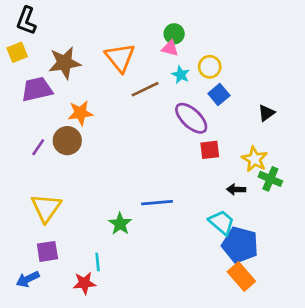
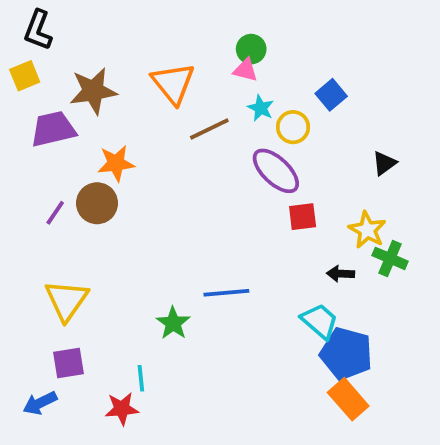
yellow circle: (210, 67) -> (293, 127), moved
blue square: (219, 94) -> (331, 95), moved

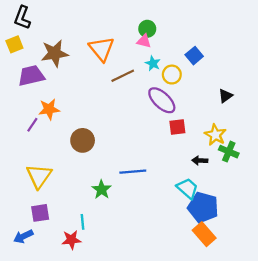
orange star: (116, 163) -> (49, 109), moved
brown circle: (97, 203) -> (83, 140), moved

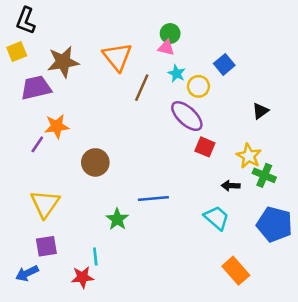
brown line: (123, 76) -> (142, 88), turned -40
red square: (177, 127) -> (205, 147), turned 30
blue pentagon: (203, 207) -> (275, 224), moved

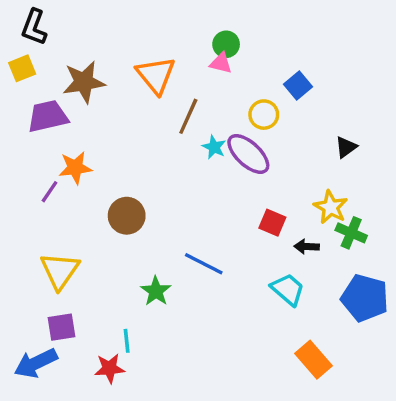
cyan star: (177, 73) -> (214, 147), moved
red square: (205, 147) -> (272, 223), moved
blue line: (153, 199) -> (204, 264), turned 32
blue arrow: (27, 273) -> (36, 363), size x1.4

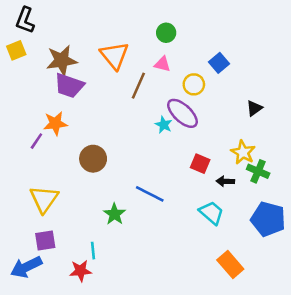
pink triangle: (221, 63) -> (162, 64), moved
purple trapezoid: (48, 116) -> (69, 86), moved, turned -148
cyan star: (214, 147) -> (164, 125), moved

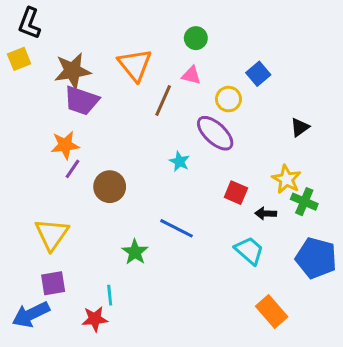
cyan star: (164, 125) -> (179, 161), moved
purple line: (36, 141) -> (73, 169), moved

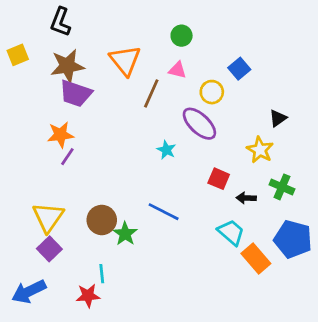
black L-shape: (29, 23) -> (60, 22), moved
yellow star: (286, 179) -> (260, 150), moved
brown circle: (110, 187) -> (102, 220), moved
purple square: (53, 283) -> (49, 249), moved, turned -35
orange rectangle: (272, 311) -> (256, 258), moved

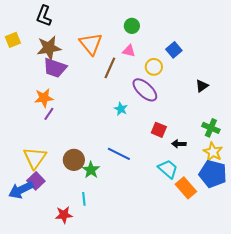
yellow star: (260, 150) -> (213, 152), moved
green cross: (282, 187) -> (211, 128), moved
cyan line: (102, 274) -> (84, 199), moved
blue arrow: (29, 292) -> (21, 190), moved

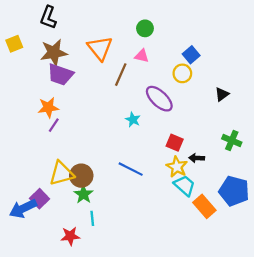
yellow circle: (154, 67) -> (182, 73), moved
yellow star: (213, 152) -> (177, 167), moved
yellow triangle: (35, 158) -> (61, 173), moved, turned 40
green star: (91, 170) -> (83, 194), moved

